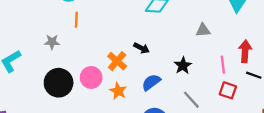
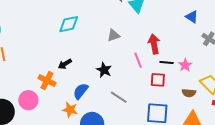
black arrow: (142, 48) -> (65, 64), turned 136
red square: (228, 90) -> (158, 80), moved
orange star: (118, 91) -> (70, 110), moved

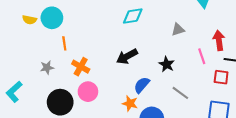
black arrow: (65, 64) -> (127, 56), size x1.5
orange cross: (47, 81) -> (81, 67), moved

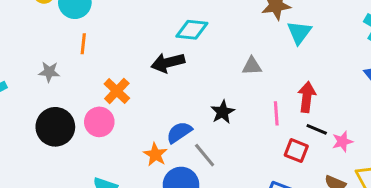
black arrow: (127, 56) -> (168, 63), moved
orange cross: (81, 67) -> (117, 91), moved
gray line: (180, 93) -> (205, 155), moved

